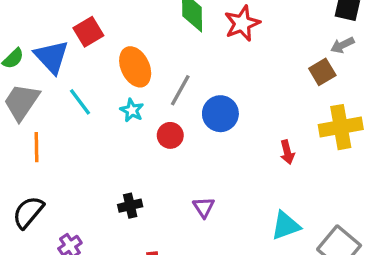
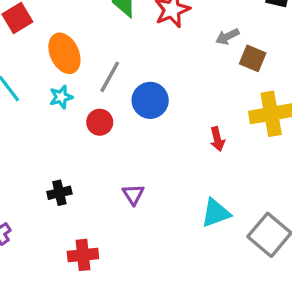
gray arrow: (342, 45) -> (227, 37), moved
brown square: (322, 72) -> (253, 58), turned -36
cyan star: (132, 110) -> (61, 97), turned 30

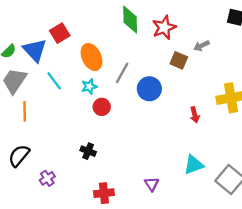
brown square: (253, 58) -> (179, 60), moved
red circle: (100, 122) -> (102, 107), moved
black cross: (59, 193) -> (88, 151), turned 35
purple triangle: (133, 194) -> (152, 184), moved

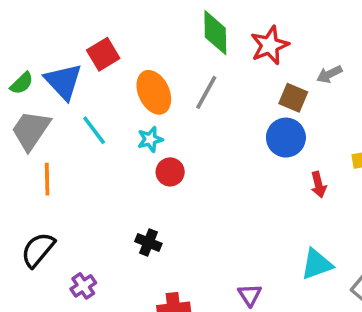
gray line: (122, 73) -> (206, 92), moved
blue circle: (149, 89) -> (286, 138), moved

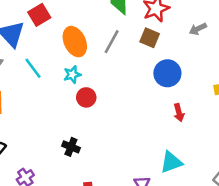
brown square: (293, 98) -> (150, 38), moved
red arrow: (318, 185) -> (179, 113), moved
cyan triangle: (317, 264) -> (171, 162), moved

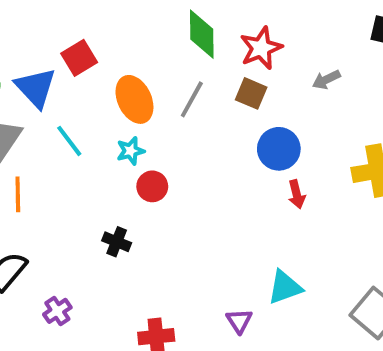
red arrow: (179, 113) -> (297, 194), moved
black cross: (71, 147) -> (117, 242), moved

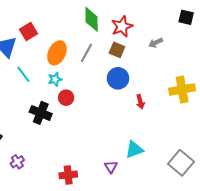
orange ellipse: (134, 99) -> (57, 53), turned 50
blue circle: (279, 149) -> (118, 78), moved
black cross: (117, 242) -> (41, 113), moved, size x1.5

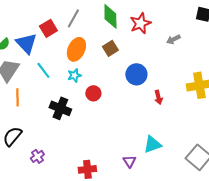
brown square: (117, 50) -> (110, 48), moved, turned 35
gray line: (86, 53) -> (73, 18), moved
red circle: (66, 98) -> (93, 93), moved

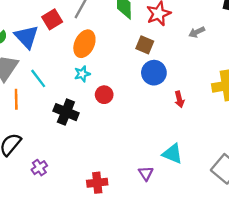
brown square: (110, 48) -> (145, 45), moved, turned -35
cyan line: (43, 70) -> (38, 78), moved
cyan triangle: (152, 144) -> (172, 154), turned 42

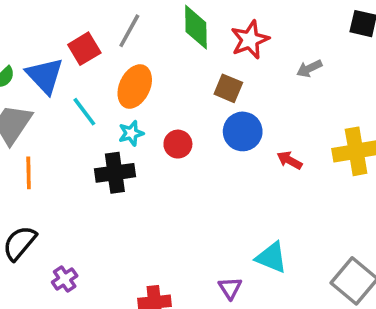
cyan line: (38, 78) -> (84, 112), moved
red circle: (104, 95) -> (178, 144), moved
red arrow: (179, 99) -> (289, 160), moved, turned 133
black cross: (66, 112) -> (115, 173), moved, turned -30

